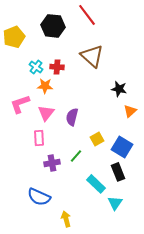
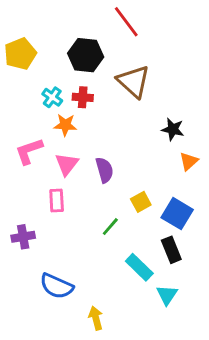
black hexagon: (53, 26) -> (86, 55), moved
purple semicircle: (72, 117) -> (104, 170), turned 150
purple cross: (52, 163) -> (23, 237), moved

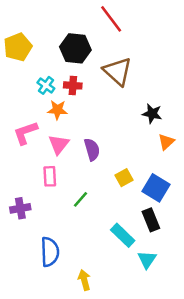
green line: (110, 227) -> (80, 199), moved
blue semicircle: (57, 286) -> (50, 252), turned -116

